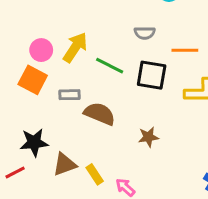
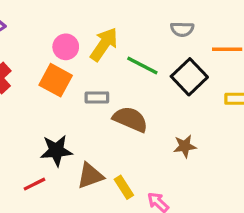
black square: (152, 75) -> (189, 77), turned 36

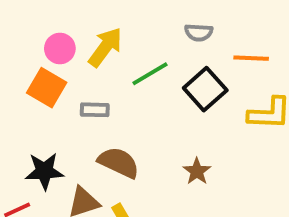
green line: (142, 65) -> (150, 74), turned -60
brown semicircle: (130, 119) -> (119, 163), moved
brown star: (185, 146) -> (197, 171), turned -30

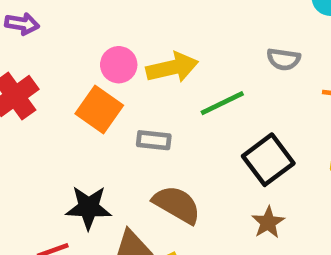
yellow arrow: (105, 47) -> (172, 68), turned 36
black square: (205, 89) -> (268, 160), moved

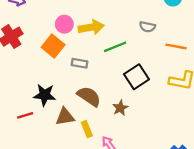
brown star: (268, 222) -> (120, 108), moved

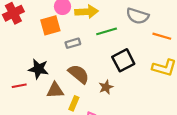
gray semicircle: (147, 27) -> (137, 16), size x1.5
orange square: (53, 46) -> (50, 25), turned 30
gray rectangle: (79, 63) -> (73, 43), turned -32
yellow rectangle: (87, 129) -> (74, 103), turned 40

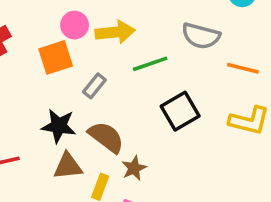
gray rectangle: (73, 43) -> (94, 86), turned -32
black star: (39, 69) -> (59, 126), moved
brown star: (106, 87) -> (134, 168), moved

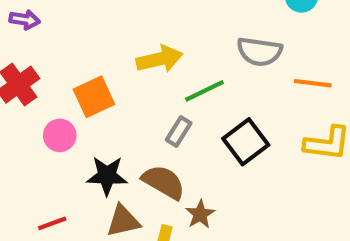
pink circle: (75, 25) -> (60, 135), moved
gray rectangle: (94, 86) -> (179, 131), moved

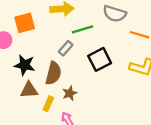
brown semicircle: (164, 182) -> (53, 73), turned 65

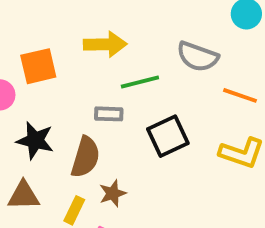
gray rectangle: (66, 48) -> (109, 114), turned 48
brown triangle: (29, 90) -> (24, 196), moved

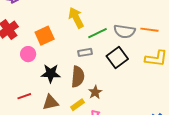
yellow arrow: (105, 44) -> (76, 18), turned -105
gray semicircle: (198, 57) -> (124, 31), moved
yellow rectangle: (74, 210) -> (78, 105), turned 40

